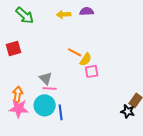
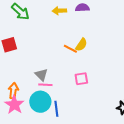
yellow semicircle: (86, 59) -> (81, 45), moved
pink square: (92, 71) -> (81, 79), moved
pink star: (19, 108) -> (14, 105), turned 30

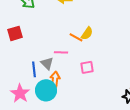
pink line: (45, 85) -> (61, 52), moved
orange arrow: (13, 91) -> (55, 79), moved
blue line: (56, 109) -> (34, 69), moved

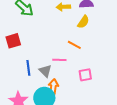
yellow semicircle: (87, 33) -> (83, 22), moved
blue line: (34, 69) -> (28, 68), moved

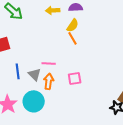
orange line: (74, 45) -> (73, 38), moved, turned 32
orange arrow: (53, 87) -> (49, 81), moved

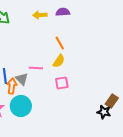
yellow semicircle: (73, 25) -> (59, 61), moved
orange arrow: (49, 81) -> (12, 86), moved

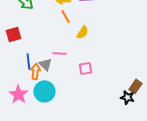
orange line: (60, 43) -> (65, 16), moved
yellow semicircle: (59, 61) -> (82, 32), moved

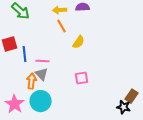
pink line: (59, 53) -> (43, 61), moved
blue line: (28, 61) -> (25, 54), moved

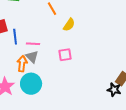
pink square: (82, 78) -> (65, 55), moved

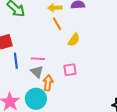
blue line: (15, 37) -> (16, 61), moved
orange arrow: (22, 64) -> (48, 83), moved

